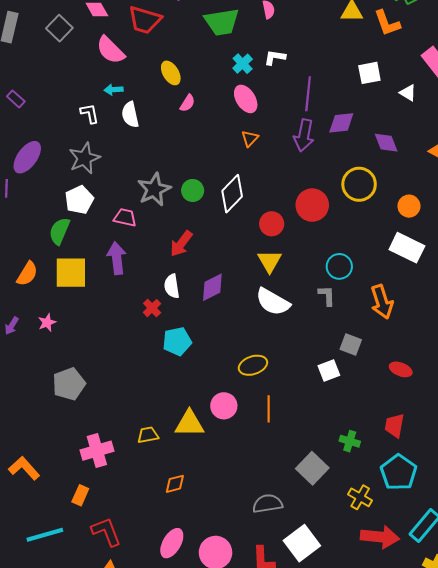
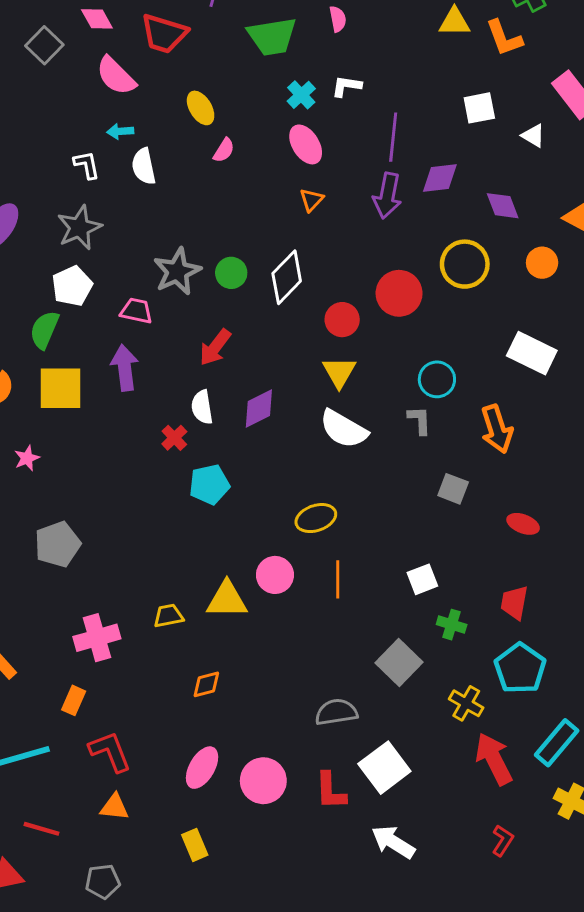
orange circle: (409, 206) -> (542, 263), moved
white square: (329, 370) -> (422, 579), moved
red arrow: (380, 537) -> (494, 759), turned -123

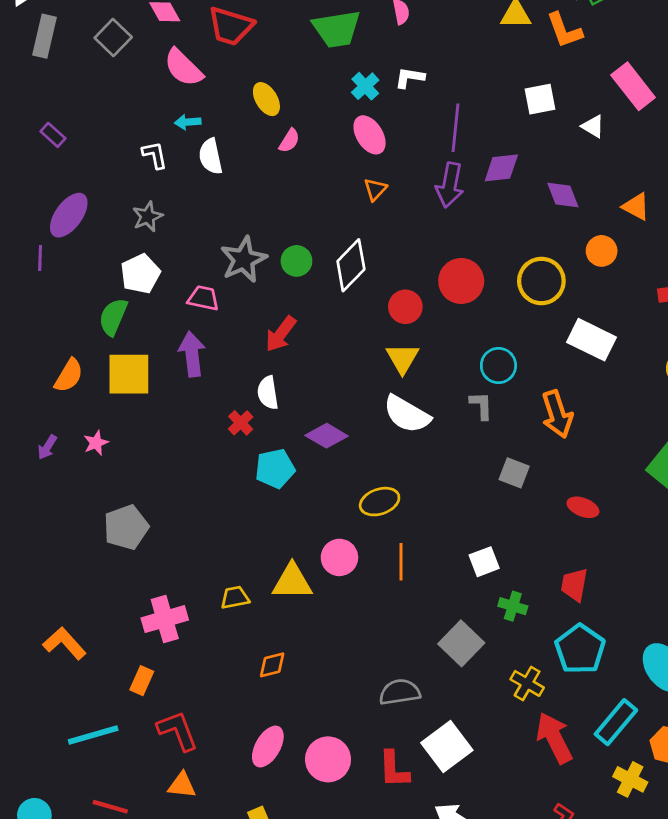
gray star: (79, 228) -> (148, 217), size x0.7
yellow circle: (465, 264) -> (541, 281), moved
purple diamond: (259, 409) -> (327, 436), moved, turned 57

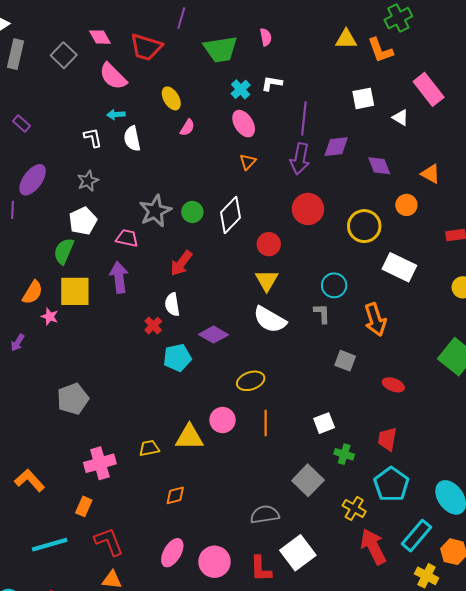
red circle: (461, 281) -> (308, 209), moved
pink star: (96, 443) -> (50, 317), moved, turned -30

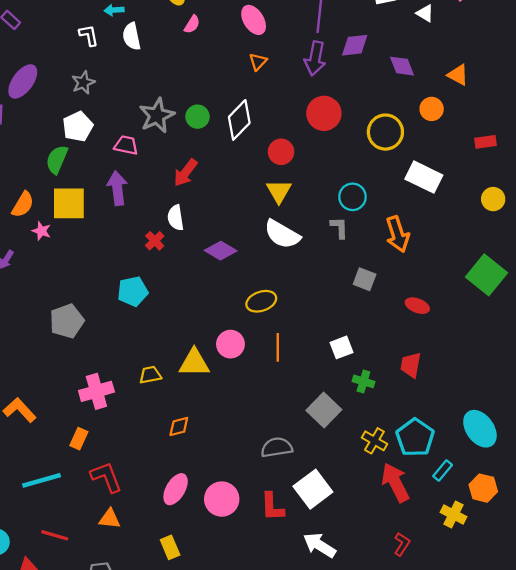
cyan pentagon: (177, 358) -> (133, 291), moved
cyan pentagon: (391, 484) -> (415, 438), moved
cyan rectangle: (416, 536) -> (443, 470), size x0.6

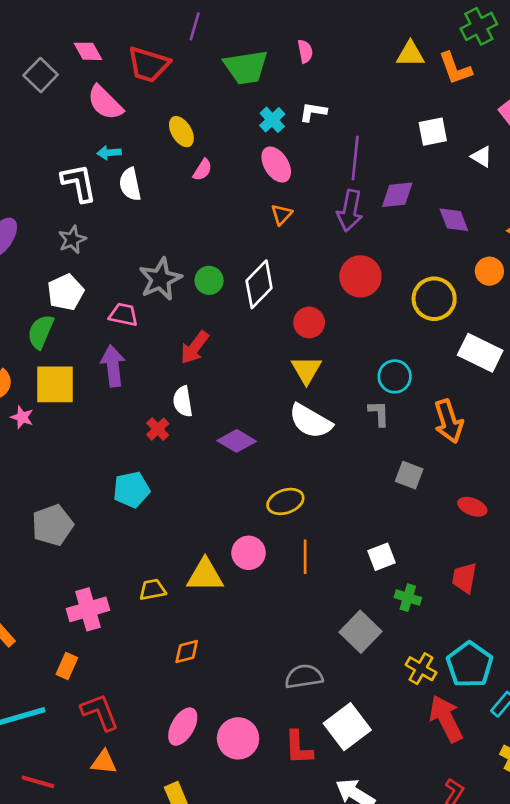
white L-shape: (89, 35) -> (79, 183), size x1.5

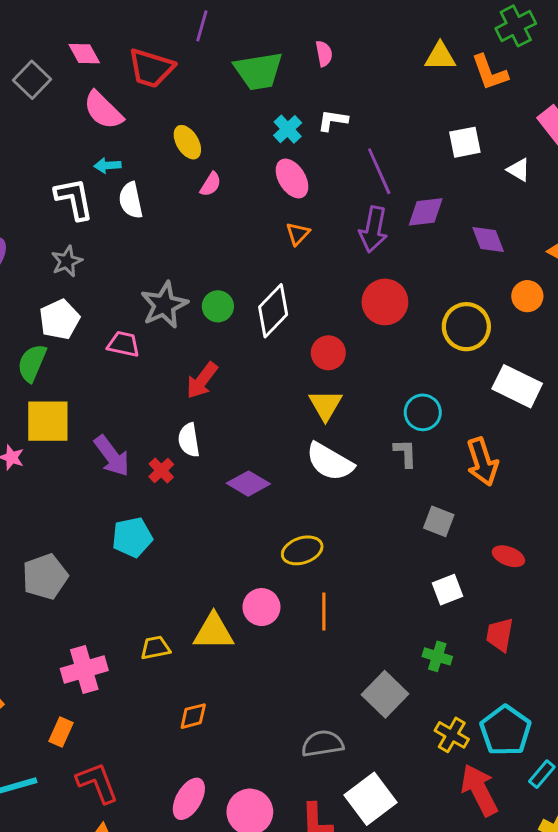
purple line: (355, 158) -> (379, 171), turned -30
purple arrow: (113, 366) -> (112, 456), moved, turned 150
white square: (381, 557) -> (447, 590), moved

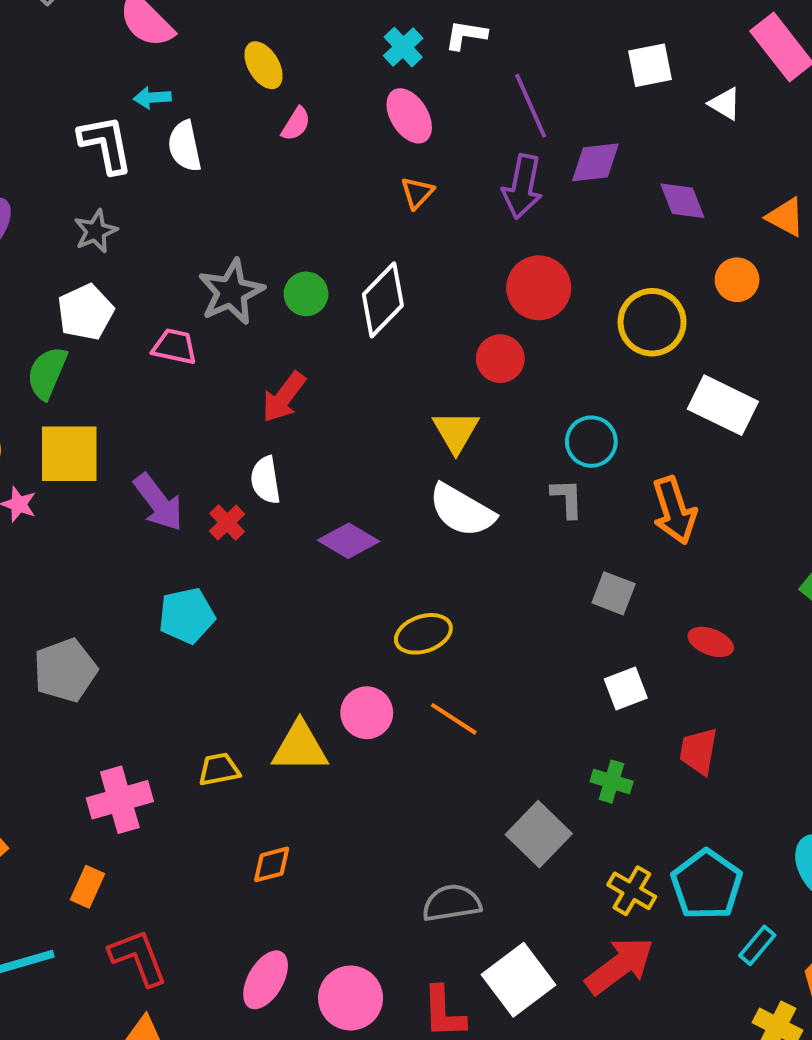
red circle: (328, 353) -> (500, 359), moved
orange line: (324, 611) -> (454, 719), turned -57
red arrow: (479, 790) -> (620, 966), moved, turned 80

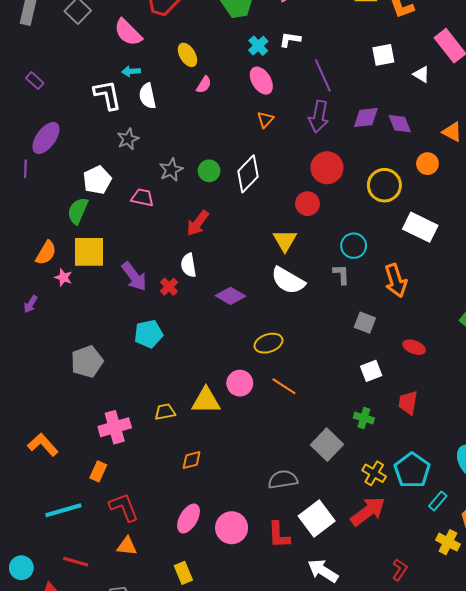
purple diamond: (595, 162) -> (366, 117), moved
gray star: (96, 231) -> (128, 139), moved
gray star: (231, 292) -> (171, 170), size x0.7

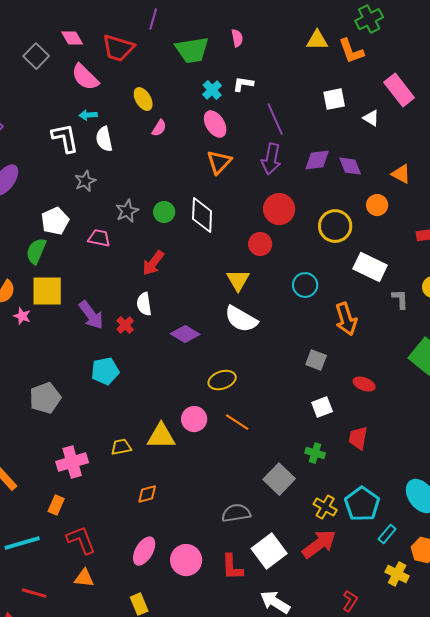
orange triangle: (265, 120) -> (219, 162), size x1.5
white diamond: (248, 174) -> (202, 215), turned -42
gray L-shape: (341, 274) -> (400, 299), moved

